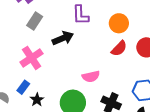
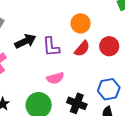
purple L-shape: (81, 15) -> (51, 47), moved

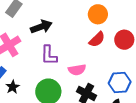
purple L-shape: (51, 47) -> (49, 55), moved
pink semicircle: (55, 78) -> (77, 70), moved

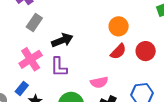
purple L-shape: (49, 55) -> (59, 67), moved

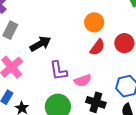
purple L-shape: (59, 67) -> (59, 71), moved

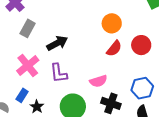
purple L-shape: (59, 71) -> (59, 73), moved

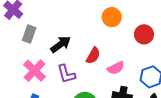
red semicircle: (114, 48) -> (93, 56), moved
pink semicircle: (98, 81) -> (116, 68), moved

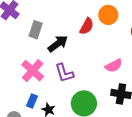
gray rectangle: (29, 34) -> (36, 30), moved
red semicircle: (93, 56) -> (87, 26), moved

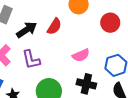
red semicircle: (87, 26) -> (54, 26), moved

